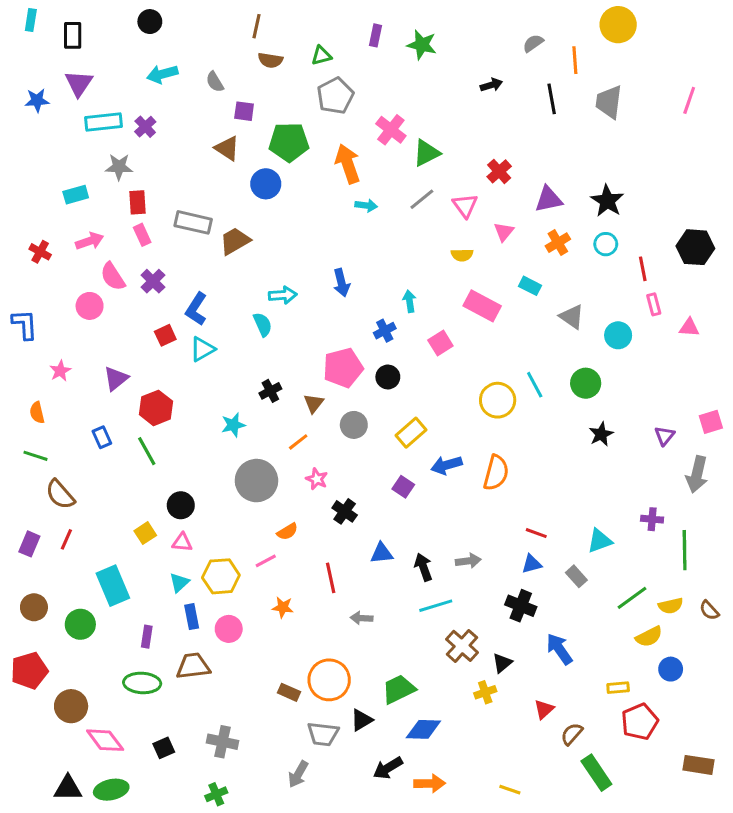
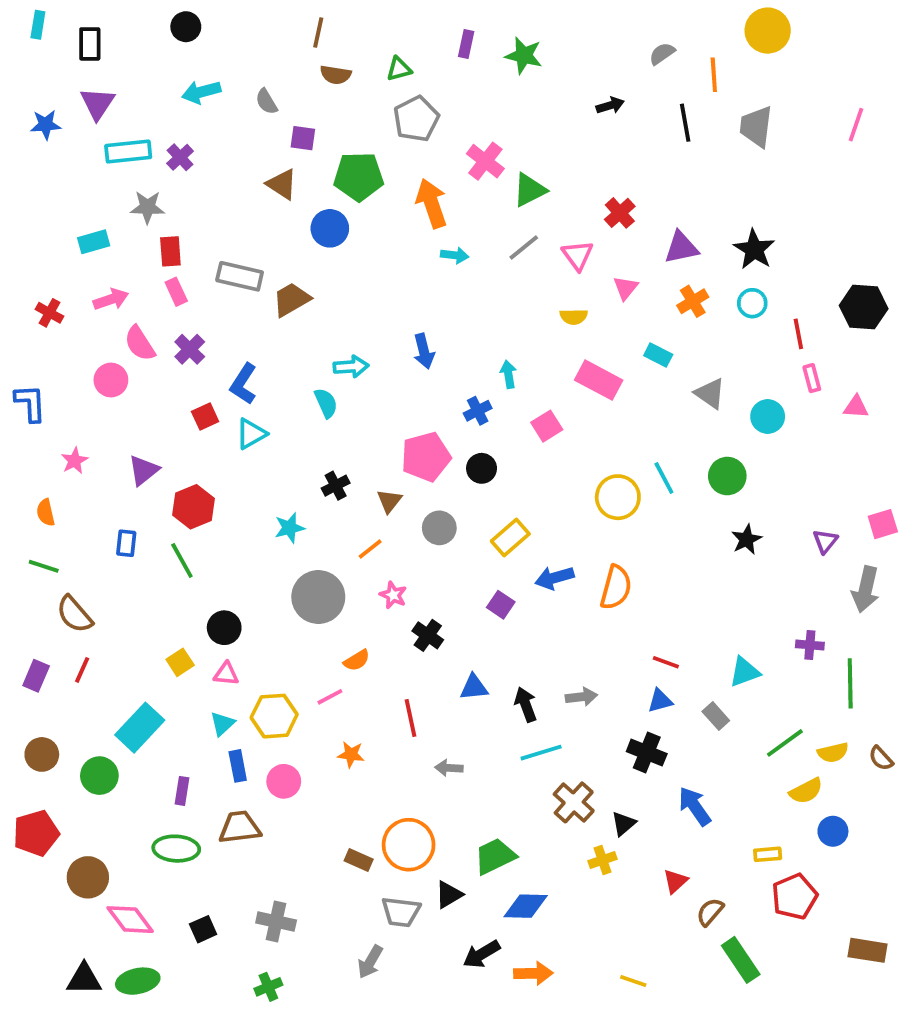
blue rectangle: (102, 437) -> (126, 543), turned 30
cyan rectangle: (113, 586) -> (140, 728), turned 66

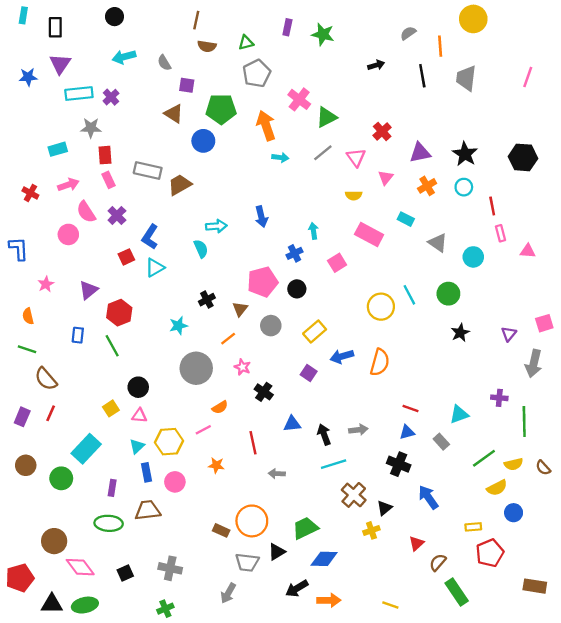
black hexagon: (864, 307) -> (523, 157), moved
red pentagon: (36, 833) -> (20, 578), moved

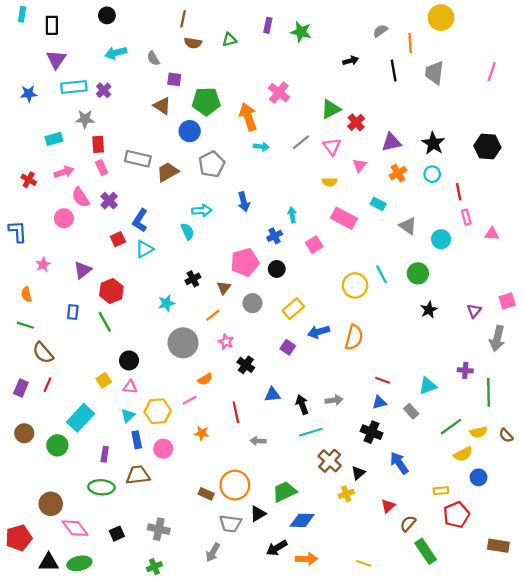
gray pentagon: (257, 73) -> (212, 164), moved
blue star: (28, 77) -> (29, 94), moved
green triangle: (326, 117) -> (331, 109), moved

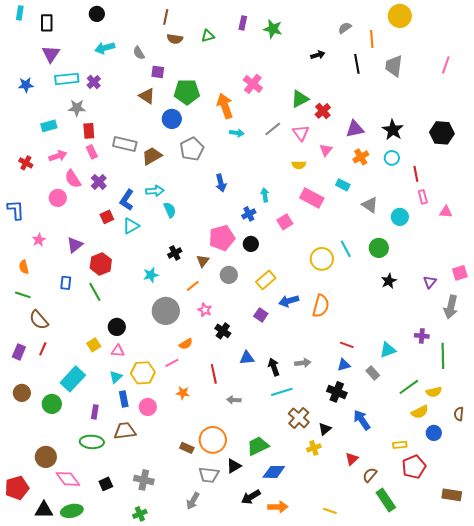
cyan arrow: (202, 211) -> (155, 191), moved
brown semicircle: (506, 435) -> (459, 414), moved, turned 48

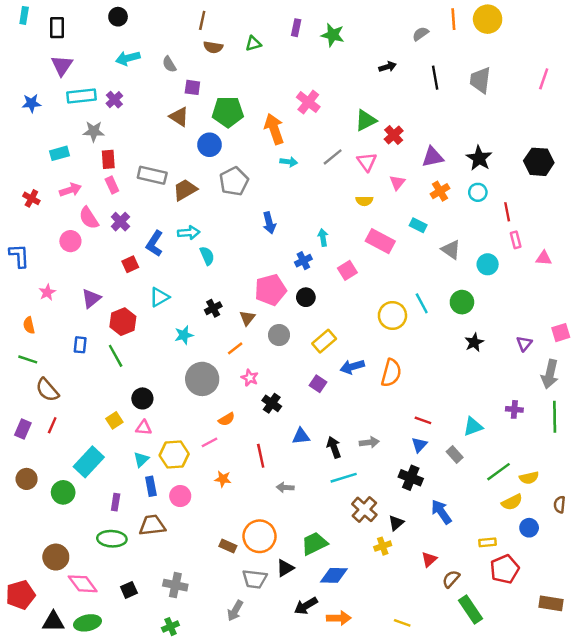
orange line: (372, 39) -> (453, 19), moved
cyan triangle: (131, 226) -> (159, 297), moved
green line: (443, 356) -> (555, 417), moved
blue triangle: (344, 365) -> (419, 445), turned -32

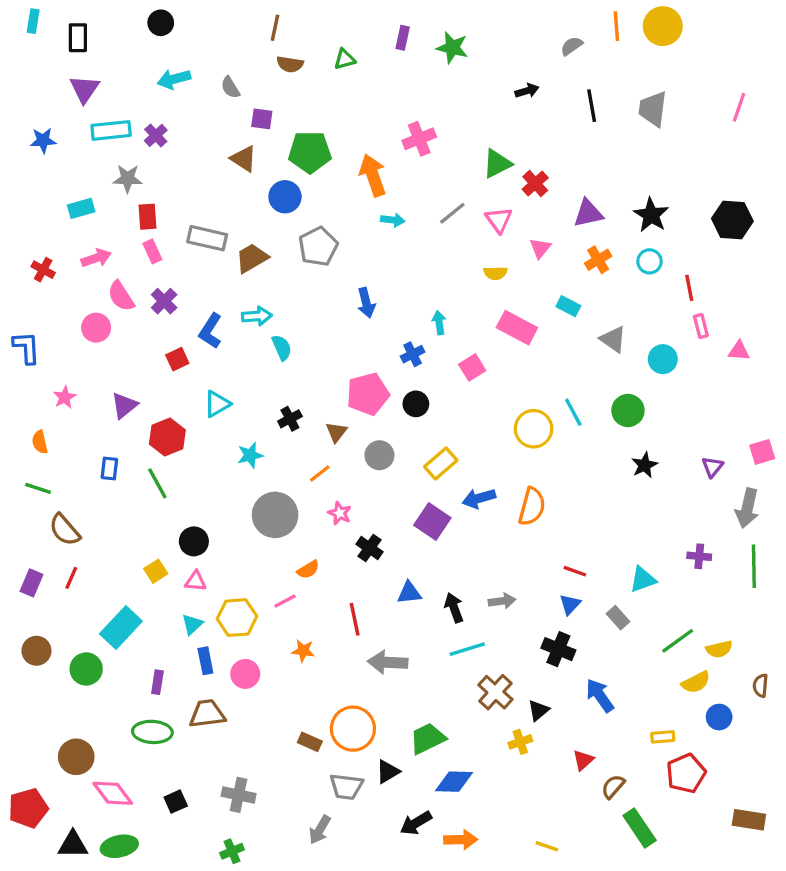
pink cross: (308, 102) -> (419, 139), turned 30
purple square: (318, 384) -> (432, 522), size x1.5
gray arrow: (285, 487) -> (388, 662), size x1.6

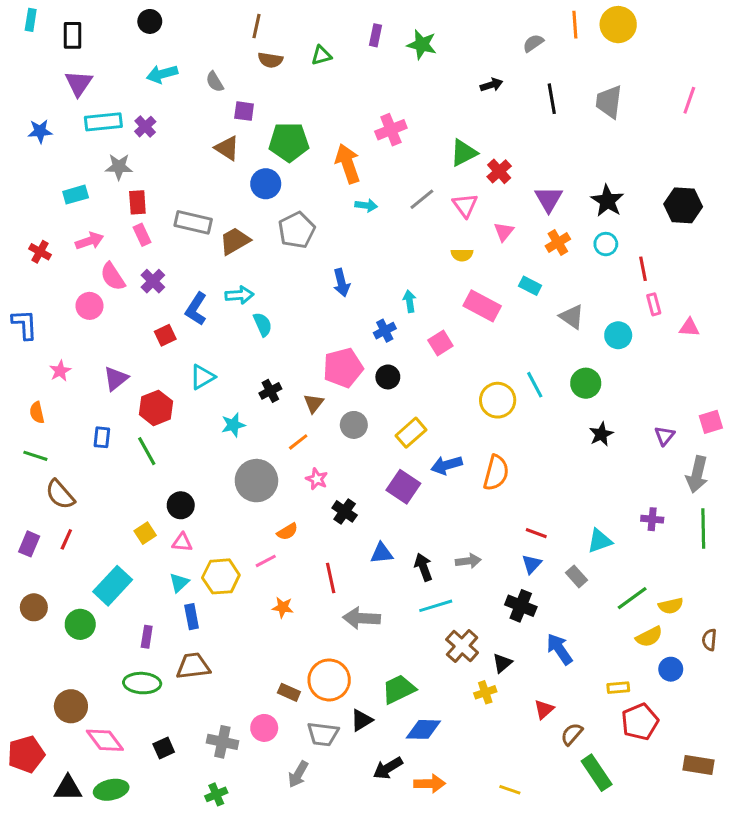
purple triangle: (588, 213) -> (549, 199), turned -48
pink circle: (245, 674) -> (264, 728), moved

